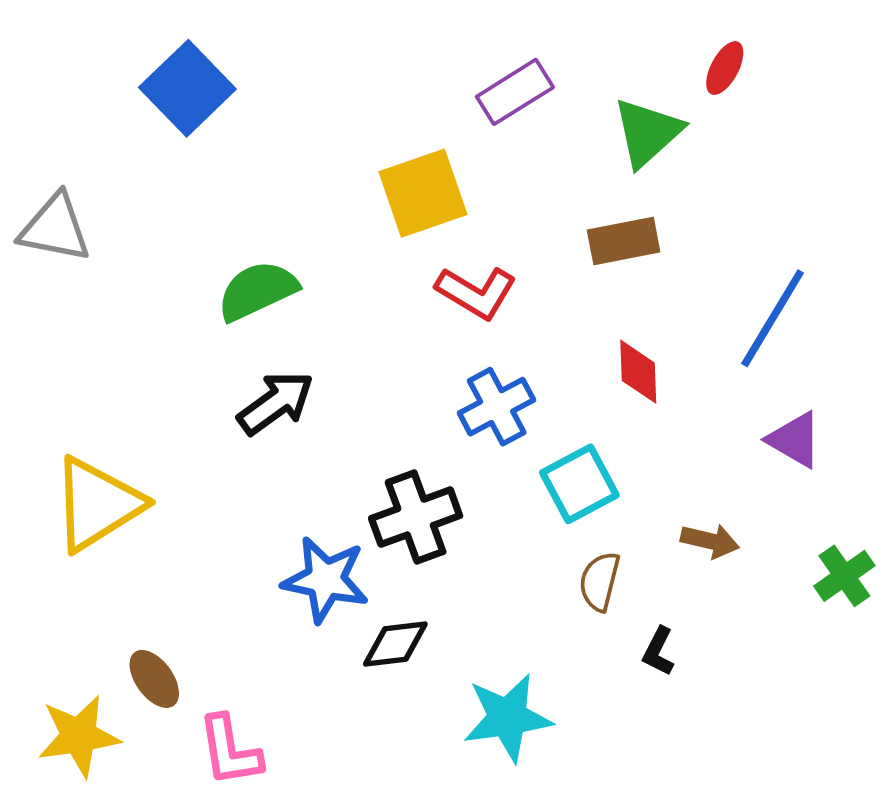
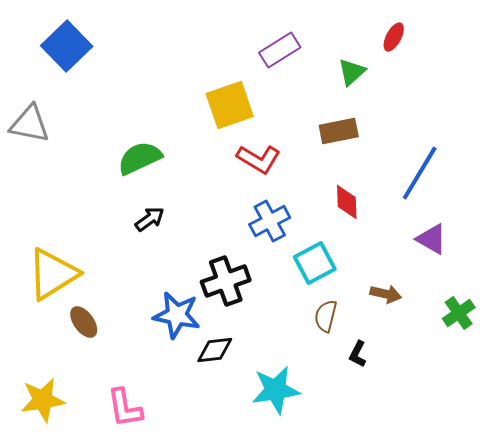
blue square: (187, 88) -> (67, 46), moved
green triangle: (647, 132) -> (352, 72), size x0.7
black arrow: (276, 403) -> (150, 219), size x0.7
brown ellipse: (154, 679) -> (84, 322), moved

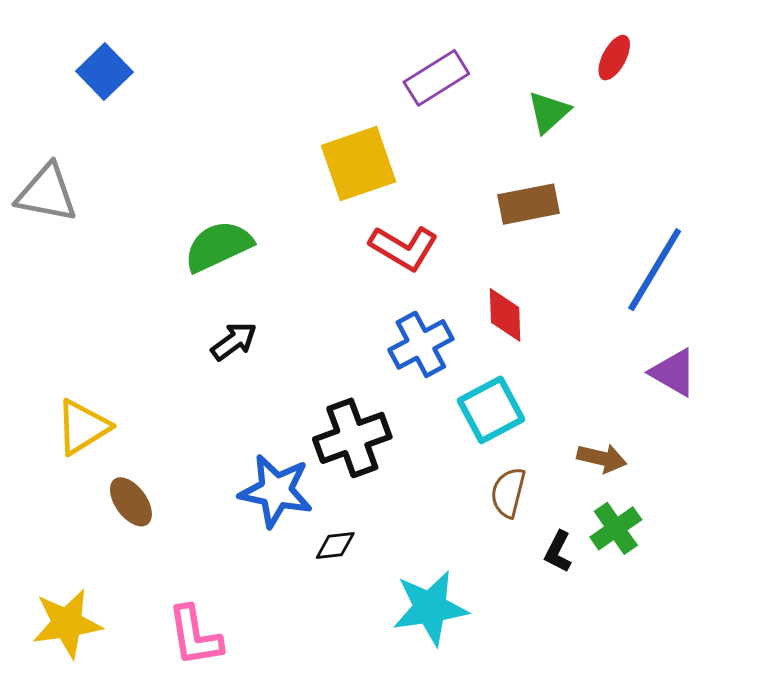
blue square: (67, 46) -> (104, 72), size x0.7
red diamond: (347, 202) -> (505, 315), moved
yellow triangle: (53, 274) -> (83, 427), size x0.7
green cross: (459, 313) -> (616, 528), moved
black diamond: (215, 350) -> (335, 545), size x0.7

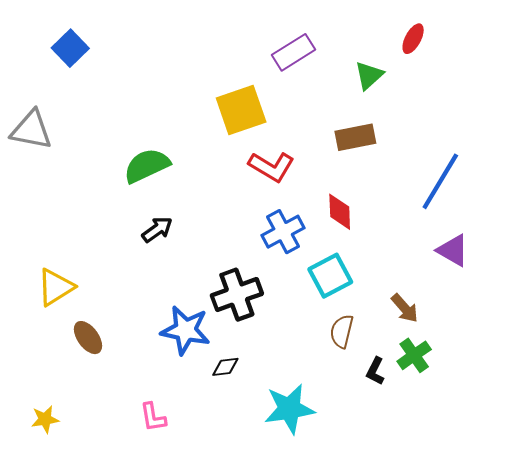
brown arrow: (602, 458) -> (405, 308), turned 36
yellow star: (67, 623) -> (45, 419), size x0.6
pink L-shape: (195, 636) -> (153, 417), moved, size x0.7

